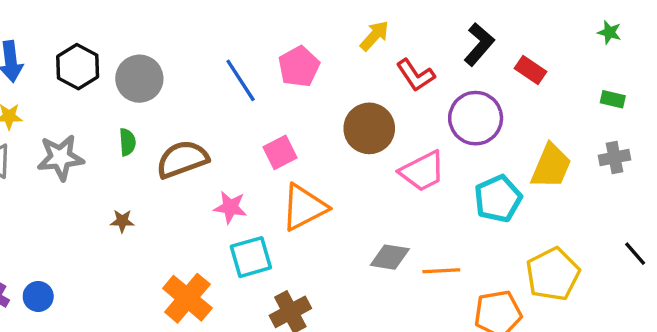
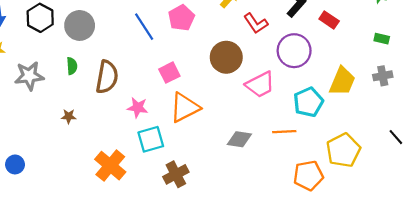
brown semicircle: (182, 159) -> (107, 77), turned 120
orange line: (441, 271) -> (284, 132), moved

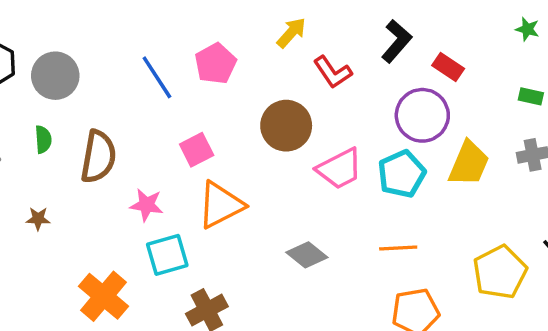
purple circle: (294, 51) -> (422, 115), moved
cyan pentagon: (308, 102) -> (402, 174), moved
orange line: (284, 132) -> (398, 248), moved
gray diamond: (239, 139) -> (307, 255), turned 30
yellow pentagon: (343, 150) -> (500, 272), moved

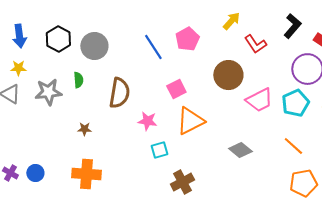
green semicircle: (43, 139) -> (78, 80), moved
orange line: (398, 248) -> (293, 146), turned 45
cyan square: (167, 255) -> (159, 150), size x0.7
orange cross: (104, 296) -> (86, 174), moved, turned -36

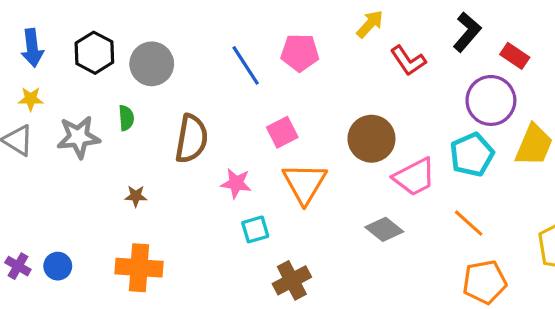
pink pentagon: (187, 39) -> (300, 53), turned 30
brown circle: (228, 75) -> (371, 139), moved
pink trapezoid: (259, 100) -> (414, 177), moved
orange triangle: (190, 121) -> (305, 183), turned -32

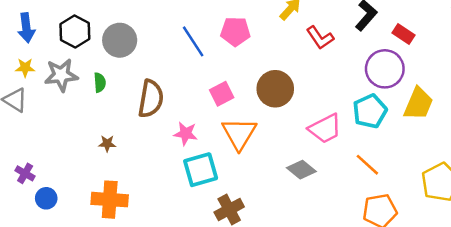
gray star: (78, 137) -> (61, 75), moved
brown circle: (371, 139) -> (275, 89), moved
cyan square: (255, 229) -> (201, 170), size x1.6
purple cross: (18, 266) -> (25, 173), moved

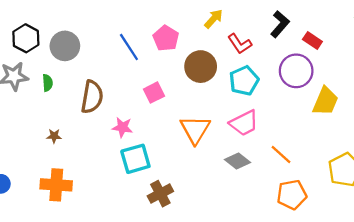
pink pentagon: (235, 31) -> (166, 38), turned 30
brown circle: (275, 89) -> (201, 67), moved
cyan pentagon: (370, 111) -> (244, 81), moved
orange triangle: (239, 134) -> (195, 130), moved
gray diamond: (301, 170) -> (238, 161), moved

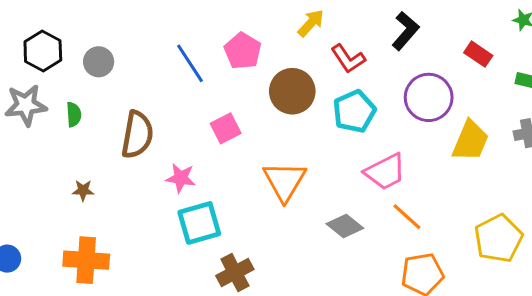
red rectangle: (312, 40) -> (478, 54), moved
gray circle: (65, 46) -> (99, 62), size x0.7
pink trapezoid: (244, 123) -> (385, 172), moved

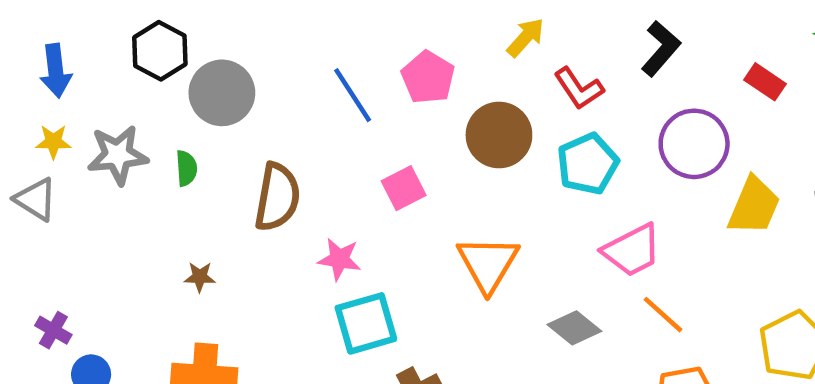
black hexagon: (43, 51) -> (160, 51), moved
gray circle: (99, 62) -> (222, 93), size x1.5

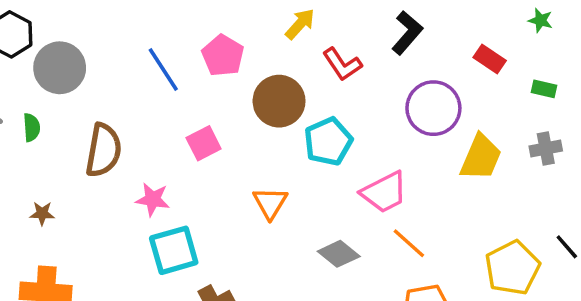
cyan pentagon: (588, 164) -> (328, 141), moved
orange triangle: (488, 264) -> (270, 203), size x0.7

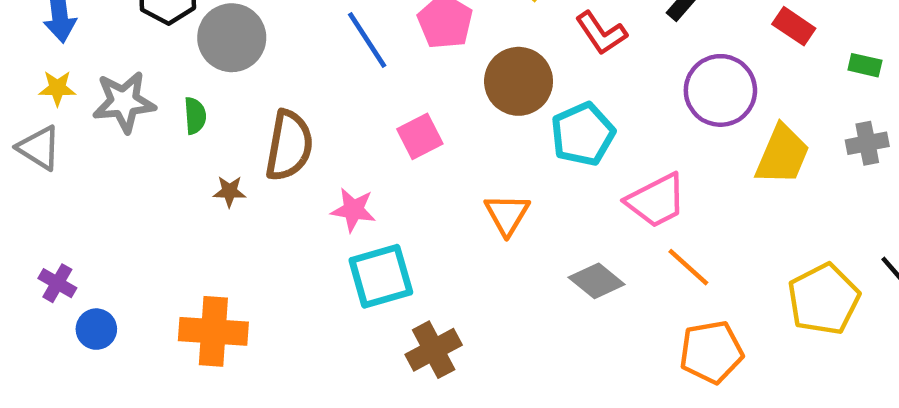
brown star: (42, 213) -> (229, 191), moved

